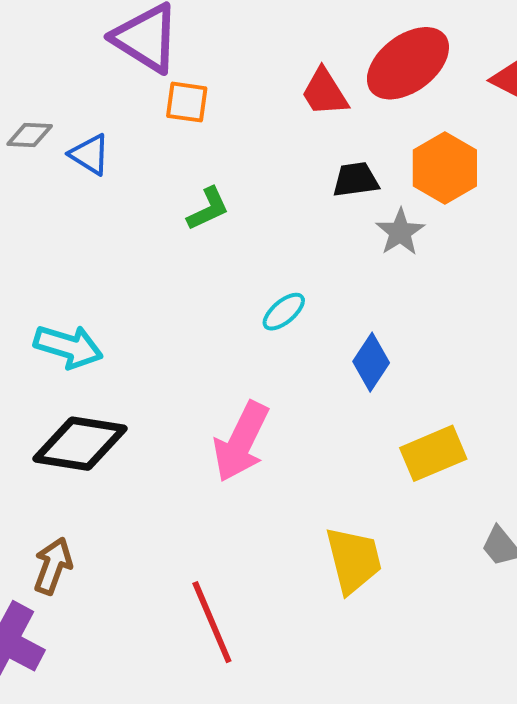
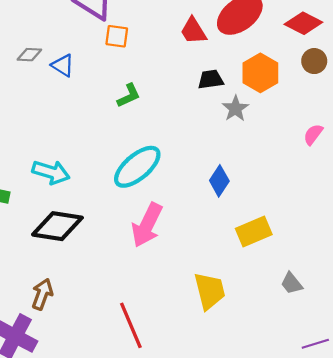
cyan ellipse: (284, 312) -> (137, 167), moved, size x2.0

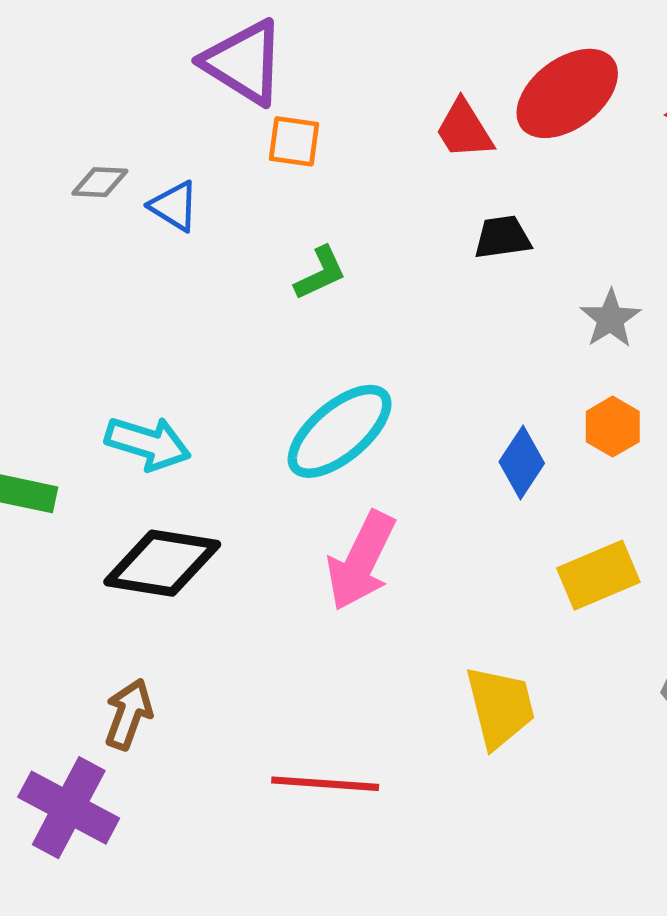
orange hexagon: (260, 73) -> (613, 427), moved, size x0.7
gray star: (235, 109) -> (610, 319), moved
red line: (131, 325) -> (325, 784), turned -63

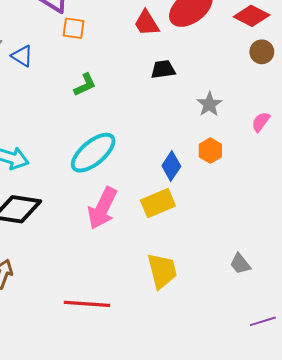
yellow rectangle: (598, 575) -> (158, 203), moved

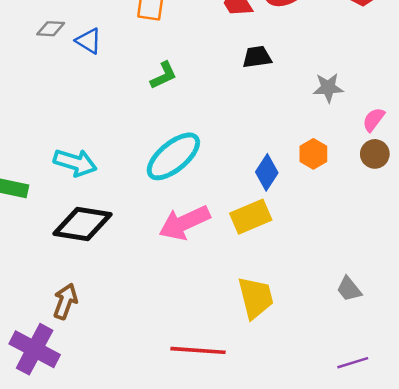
brown circle: (262, 52) -> (375, 154), moved
gray star: (209, 104) -> (328, 88), moved, turned 30
pink arrow: (102, 208) -> (184, 223), turned 39
red line: (87, 304) -> (198, 350), moved
purple line: (263, 321) -> (353, 363), moved

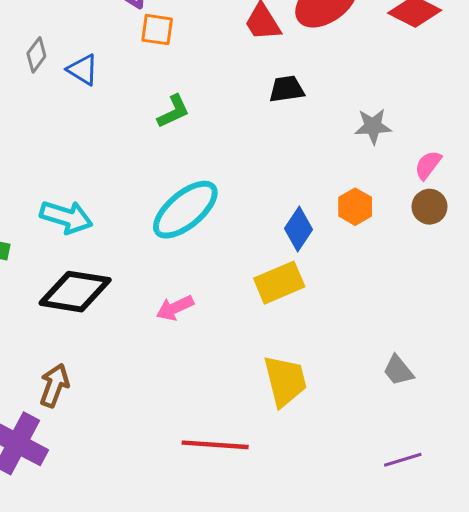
gray diamond: (51, 29) -> (36, 55), turned -56
pink arrow: (184, 223) -> (175, 308), moved, size x0.6

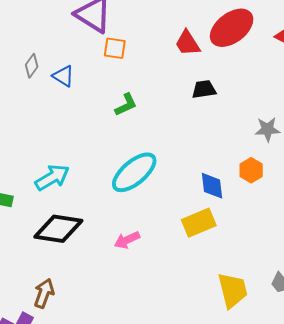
gray star: (373, 126) -> (267, 129), moved
cyan arrow: (66, 217) -> (52, 177), turned -48
blue diamond: (298, 229) -> (212, 186), turned -40
yellow trapezoid: (285, 381) -> (233, 290), moved

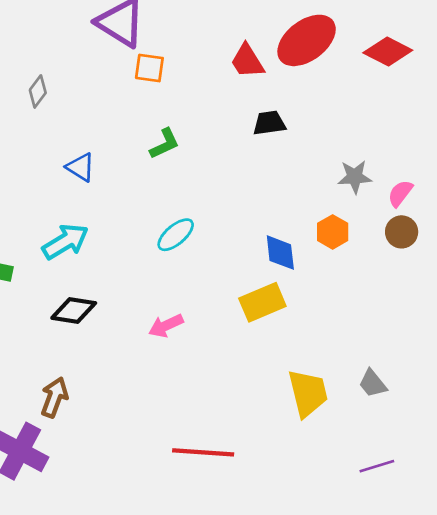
blue triangle: (63, 76) -> (81, 167), moved
cyan ellipse: (134, 172) -> (176, 235), size x0.6
black diamond: (58, 229) -> (74, 310), size x0.7

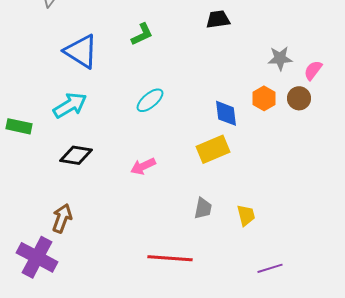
blue triangle: (81, 167) -> (81, 51), size x1.6
brown circle: (402, 232) -> (299, 98), moved
gray trapezoid: (373, 383) -> (203, 208), moved, turned -130
yellow trapezoid: (308, 393) -> (246, 215), size x0.6
purple line: (377, 466) -> (270, 268), moved

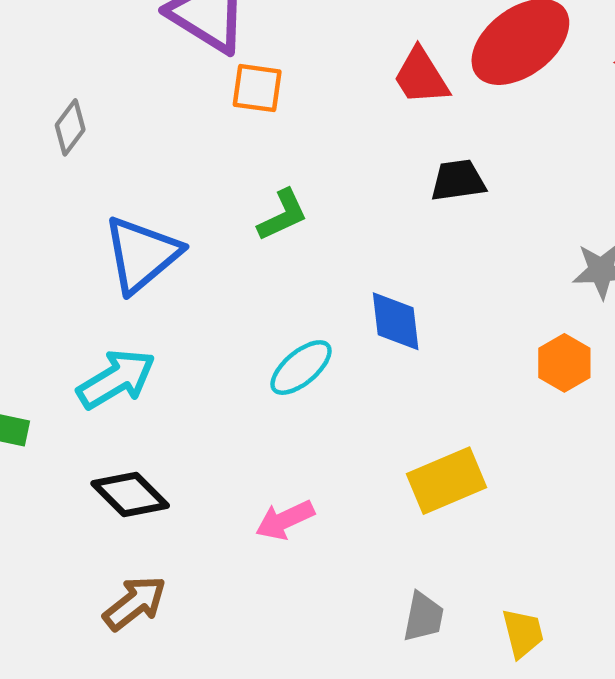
blue triangle: (81, 51) -> (142, 254), turned 48
blue diamond: (226, 113) -> (396, 321), moved
black diamond: (76, 155) -> (130, 495), turned 36
brown arrow: (62, 218) -> (135, 603), moved, turned 32

